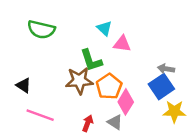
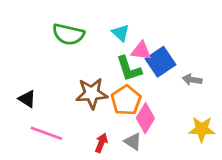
green semicircle: (41, 29) -> (68, 34), moved
green L-shape: (91, 60) -> (129, 69), moved
blue square: (161, 87) -> (160, 62), moved

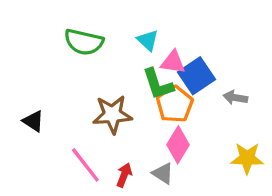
orange pentagon: (126, 100) -> (175, 104), moved
pink line: (46, 133) -> (85, 165), moved, turned 32

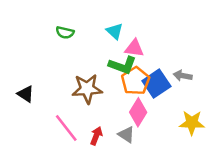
green semicircle: (84, 42) -> (65, 33), size x0.6
blue square: (197, 76) -> (156, 84), moved
green L-shape: (158, 84) -> (122, 65), turned -52

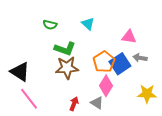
pink triangle: (134, 48) -> (129, 37), moved
green L-shape: (122, 65) -> (65, 49), moved
black triangle: (26, 94) -> (20, 72), size x1.5
pink line: (66, 128) -> (29, 99), moved

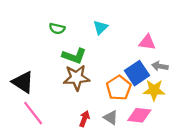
cyan triangle: (88, 24) -> (100, 27), turned 32
orange pentagon: (104, 62) -> (119, 88), moved
pink diamond: (106, 86) -> (139, 115), moved, turned 65
yellow star: (147, 94) -> (154, 90), moved

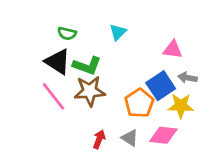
black triangle: (23, 82) -> (58, 62), moved
pink line: (33, 113) -> (54, 96), moved

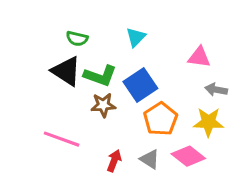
blue square: (161, 86) -> (140, 85), moved
brown star: (90, 91) -> (103, 105), size x0.7
pink line: (54, 96) -> (62, 139), moved, turned -32
pink diamond: (163, 135) -> (188, 156), turned 32

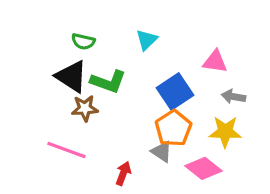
blue square: (140, 85) -> (175, 92), moved
brown star: (103, 105) -> (85, 108), moved
gray triangle: (150, 159) -> (162, 152), moved

